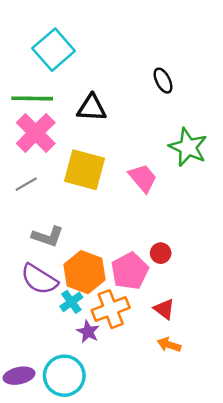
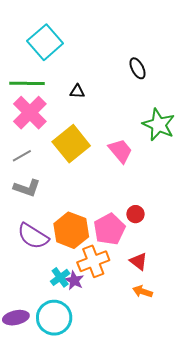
black triangle: (92, 108) -> (77, 91), size x0.6
yellow square: (84, 170) -> (71, 144), turned 36
gray L-shape: (48, 236) -> (27, 188), moved
cyan cross: (71, 302) -> (60, 277), moved

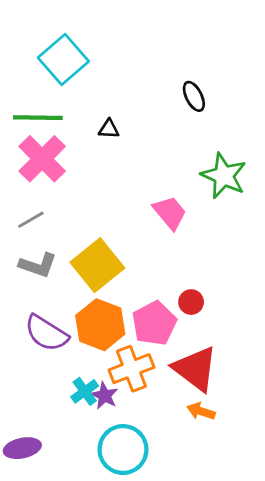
yellow square: (71, 144) -> (97, 265), moved
red triangle: (139, 261) -> (195, 369), size x1.8
cyan circle: (54, 318) -> (123, 450), moved

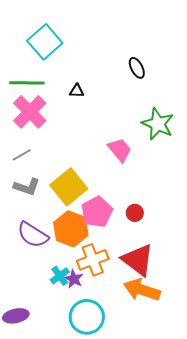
pink pentagon: (154, 323) -> (97, 212), moved
orange arrow: (201, 411) -> (142, 290), size x1.8

